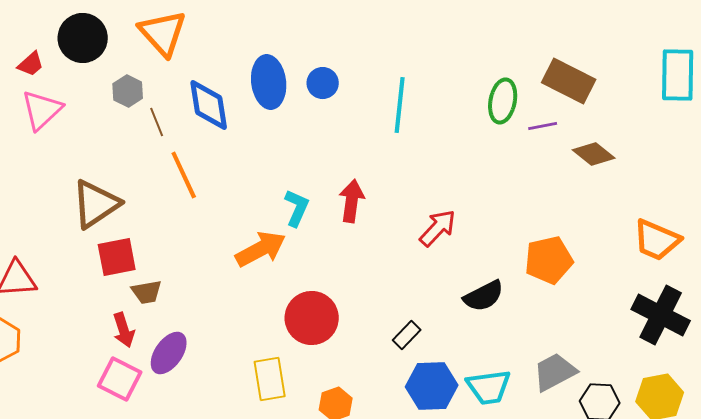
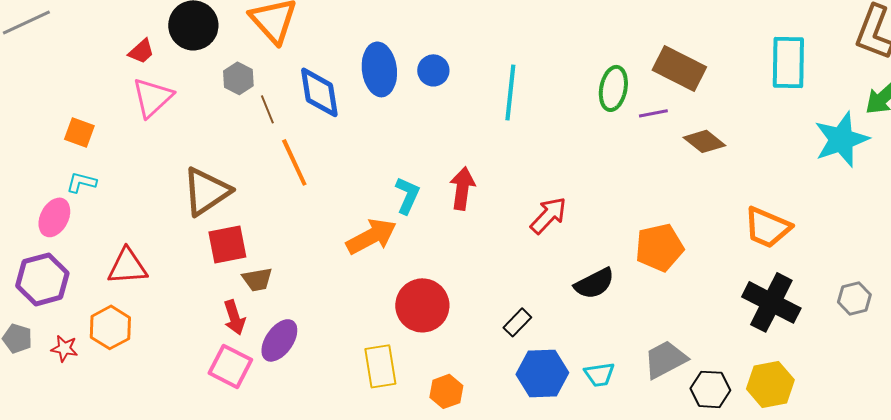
cyan trapezoid: (489, 387) -> (599, 374), size x0.7

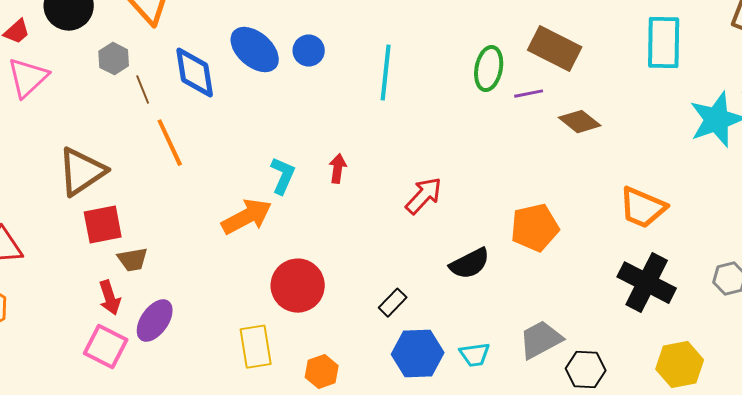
blue ellipse: (379, 69) -> (255, 50), turned -42
red arrow: (462, 188) -> (338, 169), size x0.7
yellow hexagon: (770, 384) -> (680, 365), moved

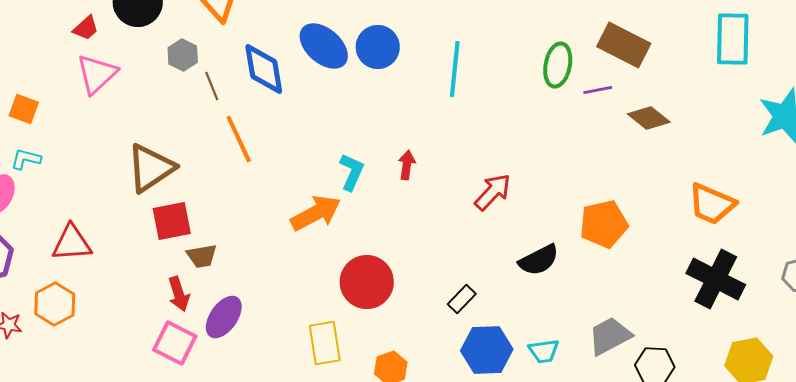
blue circle: (309, 51) -> (378, 47), size x1.4

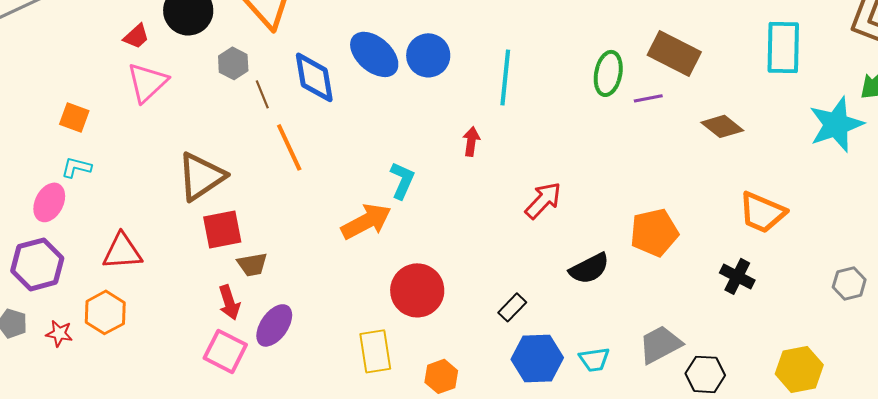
brown diamond: (649, 118) -> (722, 126), moved
red arrow: (407, 165) -> (471, 141), moved
black cross: (716, 279) -> (737, 276), moved, size x0.6

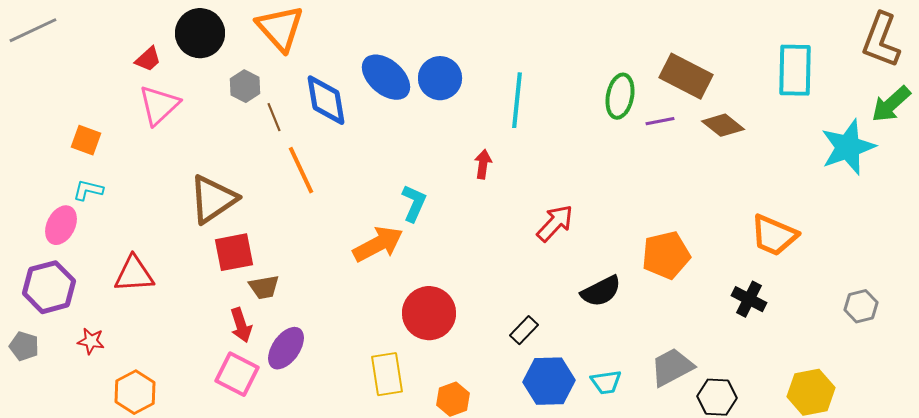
brown diamond: (722, 126) -> (723, 125), moved
orange hexagon: (105, 312) -> (135, 392), moved
red star: (59, 333) -> (91, 341), moved

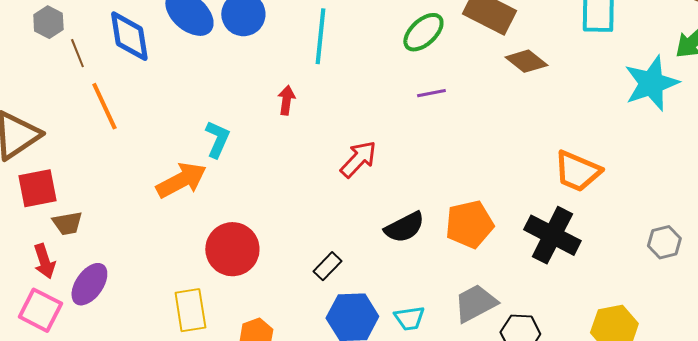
green ellipse: (620, 96) -> (423, 32), turned 36
purple line: (660, 121) -> (431, 93), moved
orange pentagon: (666, 255) -> (469, 224), moved
black cross: (749, 299) -> (552, 235), size x1.6

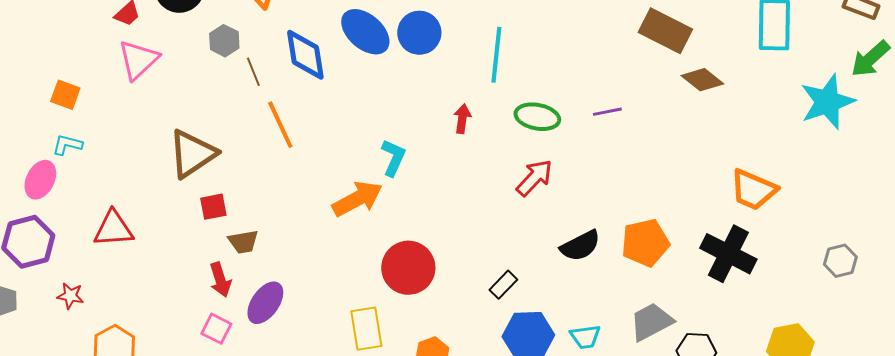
green ellipse: (423, 32) -> (537, 117), moved, turned 54
red square: (37, 188) -> (213, 207), size x0.7
pink square: (40, 310) -> (216, 329), size x0.7

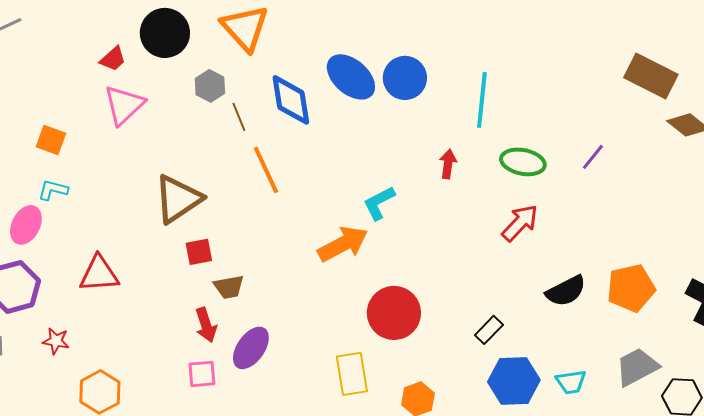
purple line: (607, 112) -> (593, 157), turned -40
cyan L-shape: (393, 158) -> (379, 203), turned -141
pink square: (216, 329) -> (202, 374), turned -32

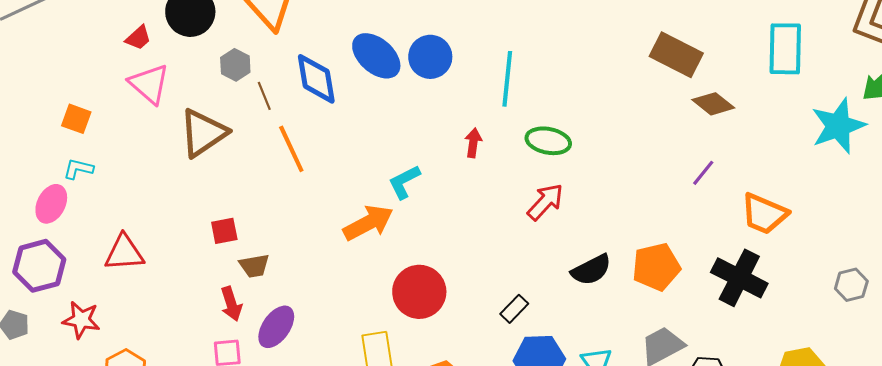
pink triangle: (124, 105) -> (149, 84), turned -36
purple line: (593, 157) -> (703, 173), moved
brown triangle: (178, 199) -> (203, 133), moved
red star: (56, 341) -> (81, 320), size x1.4

